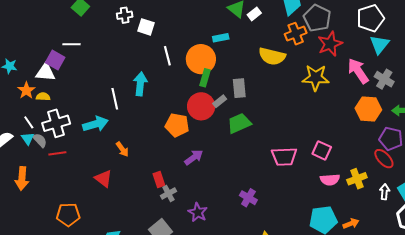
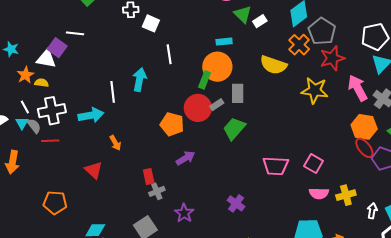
orange cross: (296, 34) -> (299, 45), turned -30
orange circle: (201, 59) -> (217, 67), moved
green trapezoid: (239, 123) -> (234, 128), turned -30
red ellipse: (384, 159) -> (364, 148), moved

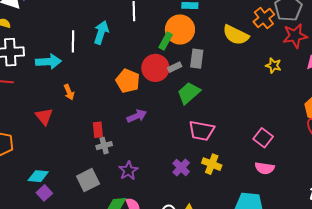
yellow star: (315, 90) -> (273, 65), size x0.6
pink trapezoid: (276, 166) -> (201, 131), moved
yellow cross: (346, 195) -> (212, 164), moved, turned 30

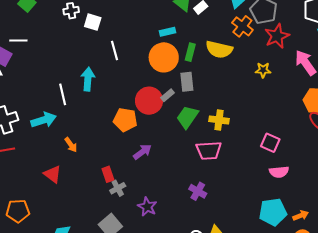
green rectangle: (166, 41) -> (190, 52), moved
yellow cross: (212, 164) -> (219, 120), moved

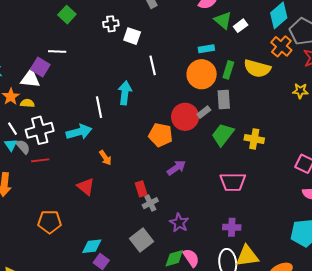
pink trapezoid: (209, 151) -> (233, 182), moved
purple cross: (198, 191) -> (232, 227), moved, turned -30

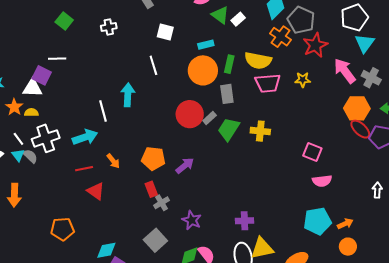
white square: (132, 36) -> (165, 32), moved
gray rectangle: (204, 112) -> (210, 118), moved
orange pentagon: (161, 135) -> (153, 159), moved
red line: (40, 160) -> (84, 169), moved
pink trapezoid: (233, 182) -> (268, 83), moved

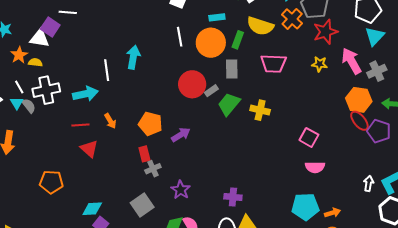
yellow semicircle: (258, 61) -> (260, 26), moved
white line: (153, 65) -> (180, 37), moved
gray cross: (371, 78) -> (377, 71), turned 30
yellow star: (303, 80) -> (320, 64), moved

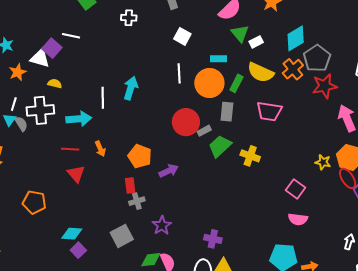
yellow semicircle: (35, 62) -> (55, 84), moved
yellow star: (320, 64) -> (323, 162), moved
white line: (19, 87) -> (14, 104), turned 40

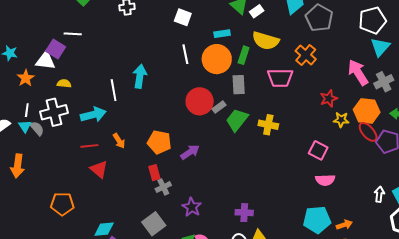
orange cross: (293, 69) -> (306, 55), moved
red star: (325, 86) -> (329, 99), moved, size x0.7

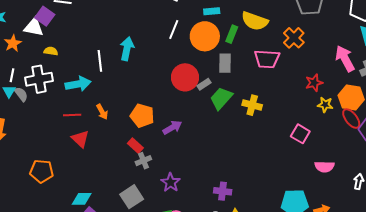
white line: (185, 54) -> (174, 29), turned 30
red rectangle: (154, 173) -> (135, 146), turned -35
pink semicircle: (325, 180) -> (324, 167), moved

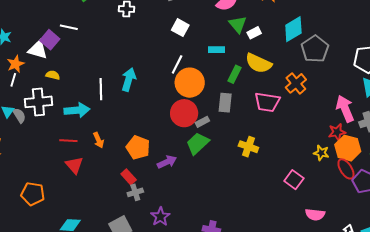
orange circle: (205, 36) -> (190, 83), moved
white line: (12, 75) -> (13, 80), moved
red star: (314, 83) -> (337, 132), moved
green trapezoid: (221, 98) -> (198, 143), moved

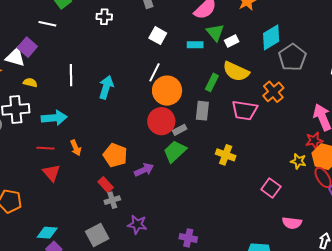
white line: (69, 27) -> (47, 24), moved
cyan rectangle: (216, 50) -> (195, 45), moved
white line: (101, 89) -> (71, 75), moved
purple star: (160, 217) -> (137, 224), turned -30

